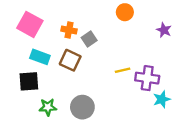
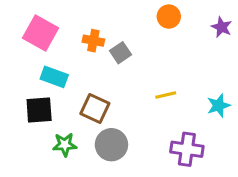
purple star: (164, 30) -> (222, 27), moved
brown square: (70, 60) -> (95, 108), moved
purple cross: (147, 78) -> (187, 149), moved
cyan star: (162, 99) -> (219, 105), moved

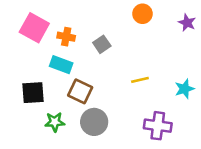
orange cross: (93, 41) -> (66, 37), moved
cyan rectangle: (54, 77) -> (61, 65), moved

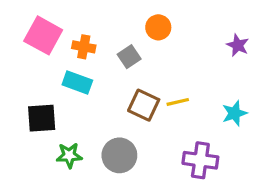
orange circle: (142, 14) -> (158, 27), moved
purple star: (187, 23) -> (238, 45), moved
brown square: (80, 91) -> (144, 105), moved

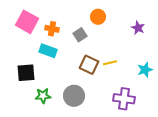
purple star: (238, 45) -> (138, 28), moved

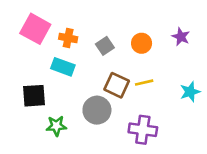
orange circle: (98, 17) -> (142, 43), moved
gray circle: (74, 96) -> (97, 110), moved
purple cross: (124, 99) -> (143, 130), moved

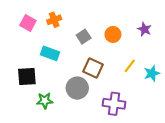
pink square: (35, 29) -> (28, 23), size x0.7
orange cross: (68, 38) -> (54, 20), moved, turned -32
yellow line: (144, 83) -> (130, 66), moved, turned -40

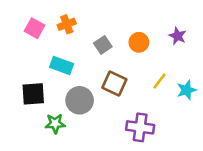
gray circle: (77, 88) -> (80, 100), moved

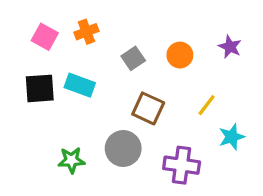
cyan star: (187, 90) -> (232, 137), moved
black square: (33, 94) -> (40, 88), moved
gray circle: (80, 100) -> (123, 148), moved

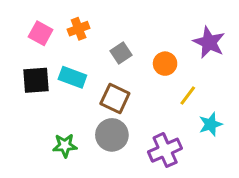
purple star: (230, 47) -> (209, 42), size x1.5
orange circle: (180, 55) -> (165, 64), moved
brown square: (148, 108) -> (115, 99), moved
purple cross: (182, 165) -> (165, 150), turned -32

